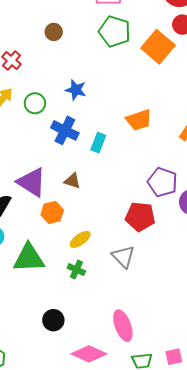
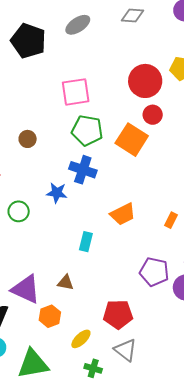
blue cross: (65, 130) -> (83, 170), moved
red pentagon: (140, 217) -> (118, 314), moved
green cross: (76, 270) -> (93, 368), moved

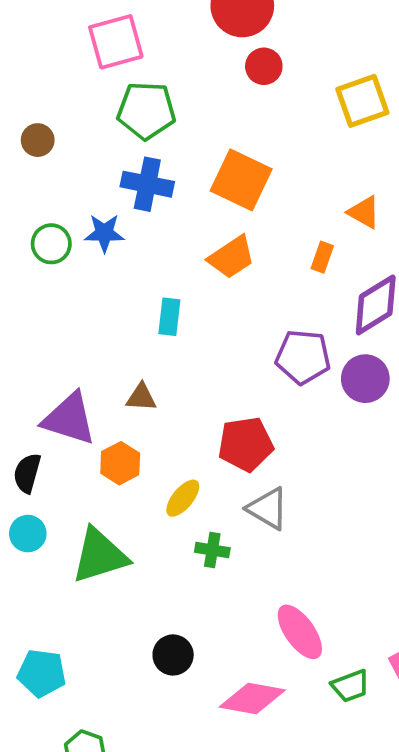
orange square: (132, 140) -> (241, 180), moved
green circle: (19, 211) -> (51, 244), moved

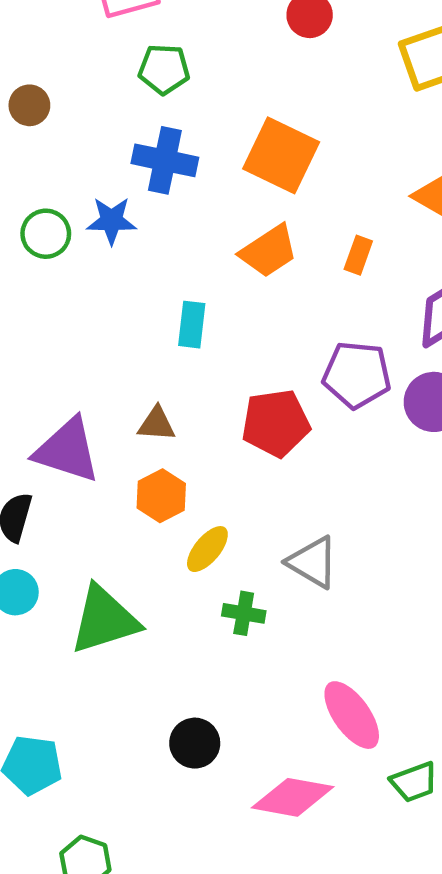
green pentagon: (146, 111) -> (164, 69), size x0.7
orange rectangle: (322, 257) -> (358, 255), moved
red pentagon: (246, 444) -> (276, 423), moved
orange hexagon: (120, 463) -> (161, 496), moved

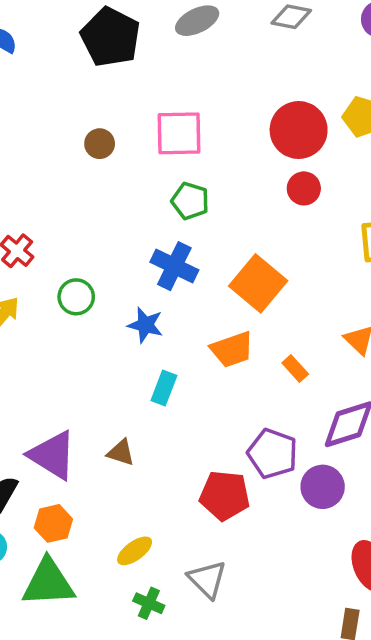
brown circle: (29, 105) -> (100, 144), moved
blue star: (112, 221) -> (145, 325), moved
orange rectangle: (358, 255) -> (295, 368), turned -76
red pentagon: (276, 423) -> (225, 495), moved
orange hexagon: (161, 496) -> (53, 523), moved

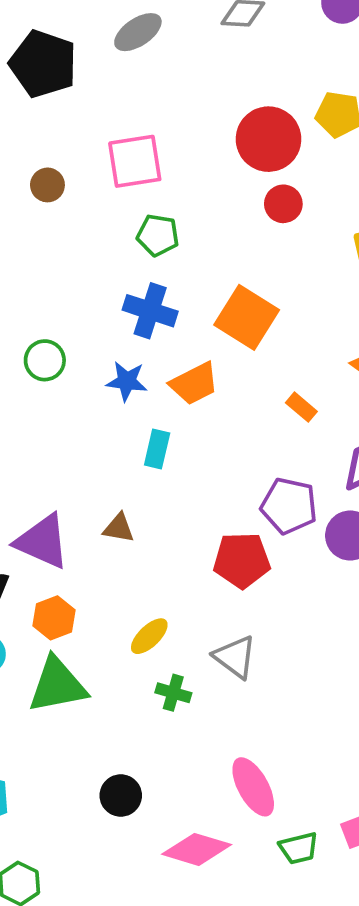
orange trapezoid: (232, 349) -> (194, 384), moved

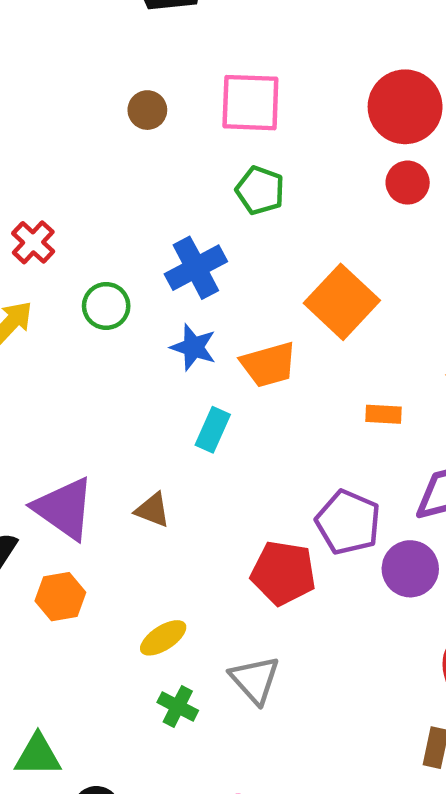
blue cross: (150, 311) -> (196, 268), moved, turned 33
orange rectangle: (301, 407) -> (383, 414), turned -48
green triangle: (57, 685) -> (38, 755), moved, size x0.7

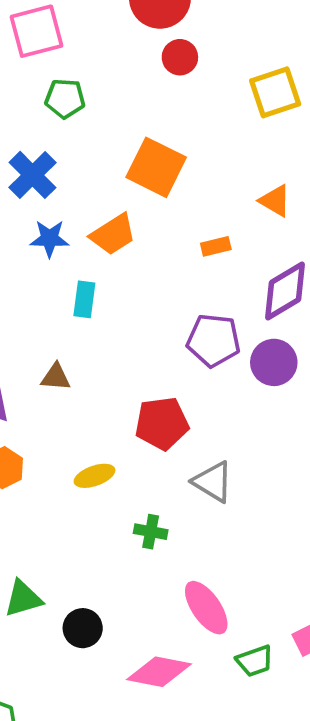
red pentagon: (283, 573) -> (162, 423), moved
yellow ellipse: (163, 638) -> (95, 476), turned 30
gray triangle: (255, 680) -> (213, 482), moved
green cross: (178, 706) -> (151, 532), moved

